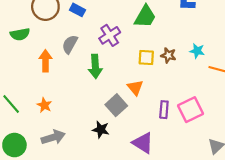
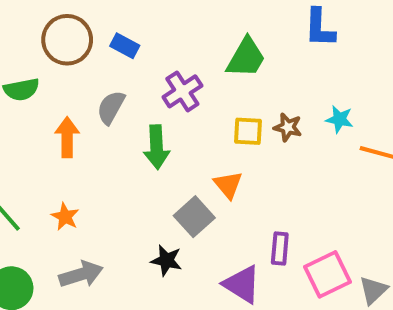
purple rectangle: (164, 110) -> (280, 248), moved
pink square: (191, 110) -> (328, 274), moved

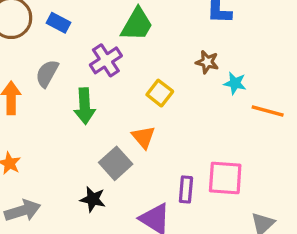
green trapezoid: (246, 58) -> (137, 24), moved
brown star: (288, 127) -> (207, 62), moved
yellow square: (248, 131) -> (160, 93), turned 35
pink square: (328, 274) -> (225, 178), moved, turned 30

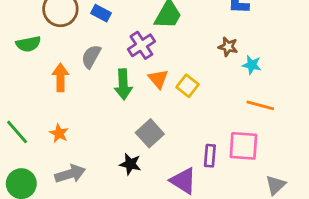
yellow square: (160, 93) -> (188, 86), moved
orange line: (268, 111) -> (260, 105), moved
orange triangle: (143, 137) -> (158, 79), moved

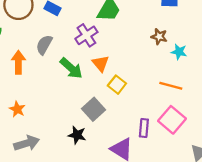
green arrow: (123, 84) -> (71, 68), turned -45
yellow square: (188, 86) -> (117, 85), moved
orange line: (260, 105) -> (171, 86), moved
pink square: (243, 146) -> (172, 120), turned 36

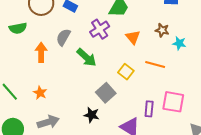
orange triangle: (100, 63) -> (133, 37), moved
orange line: (171, 86) -> (155, 64), moved
pink square: (172, 120) -> (173, 102), turned -30

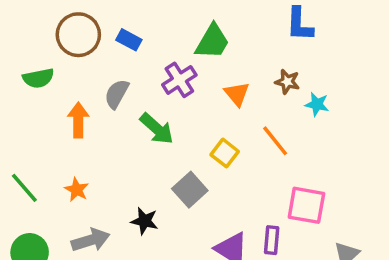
orange line: (155, 64) -> (275, 141), turned 36
purple rectangle: (149, 109) -> (272, 240), moved
black star: (92, 115) -> (145, 221), moved

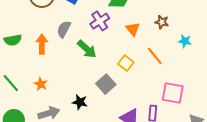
green semicircle: (38, 78) -> (13, 40), moved
cyan star: (317, 104) -> (185, 41), moved

